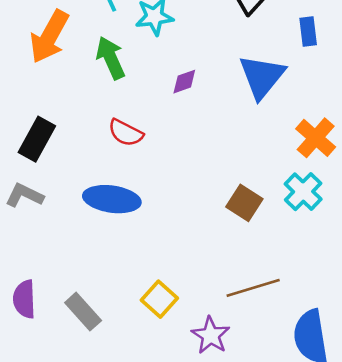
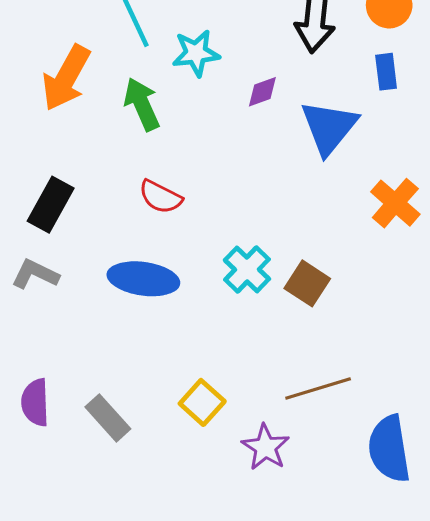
purple diamond: (184, 82) -> (262, 92), moved
cyan cross: (303, 192) -> (247, 270), moved

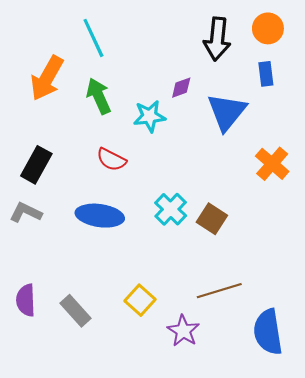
cyan star: (196, 53) -> (149, 116), moved

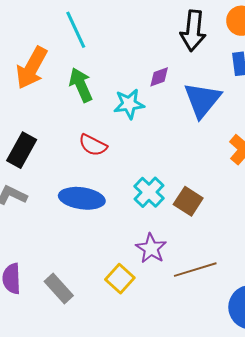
purple star: (183, 331) -> (151, 248), moved

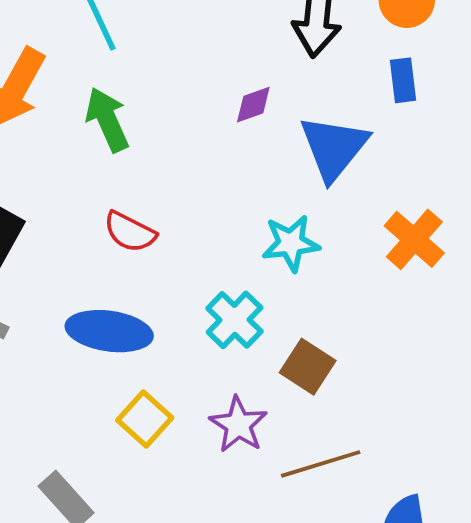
cyan star: (129, 104) -> (291, 243), moved
brown square: (188, 201) -> (308, 367), moved
yellow square: (120, 279) -> (145, 419), moved

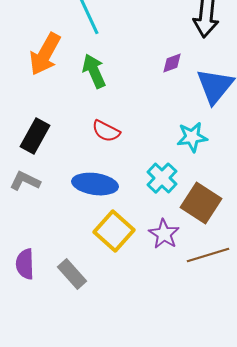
brown square: (308, 367) -> (201, 203), size x1.4
yellow square: (145, 419) -> (114, 231), size x1.4

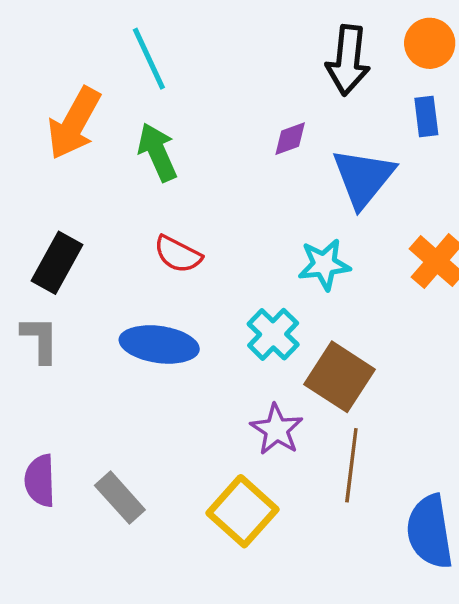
gray L-shape: (25, 181) -> (40, 339), turned 64
yellow square: (114, 231) -> (243, 511), moved
brown line: (208, 255) -> (351, 465), turned -66

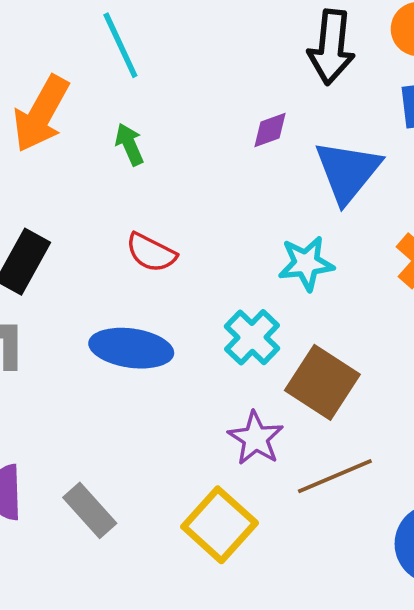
green arrow: (157, 152) -> (129, 144), size x0.7
brown line: (351, 465) -> (335, 476), turned 60

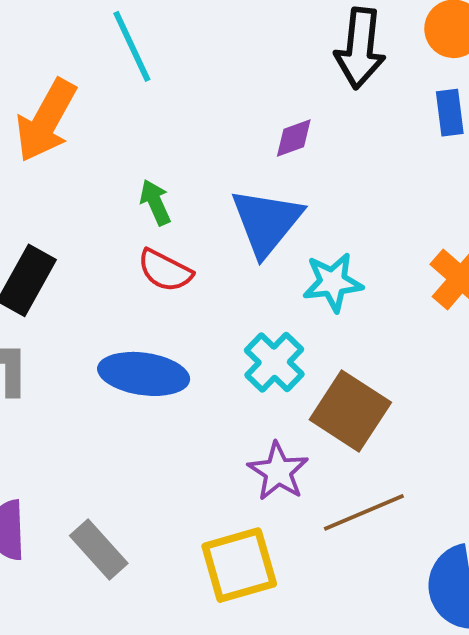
green arrow: (129, 144) -> (155, 202), moved
blue triangle: (348, 171) -> (266, 222), moved
yellow square: (220, 525) -> (239, 565), turned 32

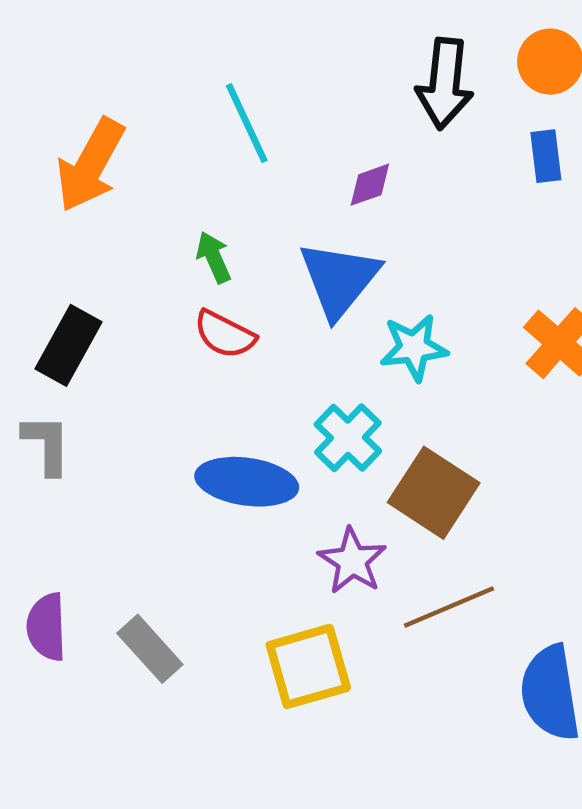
cyan line: (132, 46) -> (247, 123), moved
blue ellipse: (144, 374) -> (247, 482), moved

